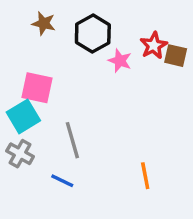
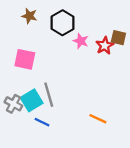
red star: (154, 45) -> (105, 46), moved
cyan square: (23, 116) -> (32, 100), moved
orange line: (145, 176) -> (98, 119), turned -54

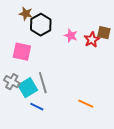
black hexagon: (62, 23) -> (41, 25), moved
gray cross: (13, 104) -> (12, 82), moved

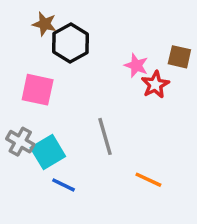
pink star: (71, 36) -> (136, 65), moved
red star: (92, 40) -> (155, 85), moved
gray line: (43, 83) -> (105, 136), moved

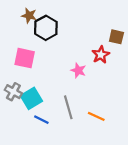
pink star: (136, 65) -> (78, 70), moved
gray line: (105, 136) -> (68, 107), moved

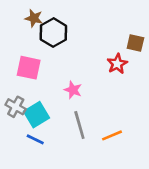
pink star: (78, 70) -> (73, 90), moved
orange line: (96, 116) -> (112, 135), turned -48
blue line: (41, 120) -> (35, 139), moved

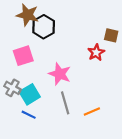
brown star: (34, 18) -> (28, 15), size x1.5
pink square: (29, 68) -> (23, 56), turned -30
pink star: (73, 90) -> (60, 74), size x1.5

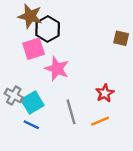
red star: (96, 52) -> (105, 93), moved
pink square: (23, 56) -> (34, 49), moved
pink star: (60, 74) -> (57, 69), moved

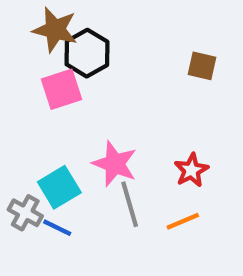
brown square: (121, 38) -> (202, 66), moved
pink star: (57, 69) -> (115, 164), moved
gray cross: (14, 95) -> (25, 213), moved

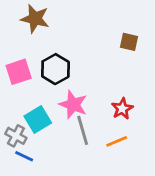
black hexagon: (87, 53) -> (55, 69), moved
pink square: (61, 89) -> (19, 72), moved
blue line: (57, 228) -> (24, 156), moved

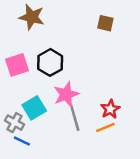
brown square: (129, 42) -> (105, 23), moved
pink star: (73, 105) -> (66, 94), turned 30
red star: (122, 109) -> (110, 109), moved

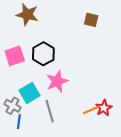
red star: (110, 109) -> (104, 108), moved
gray line: (75, 118) -> (50, 111), moved
blue line: (22, 141) -> (19, 122), turned 72

